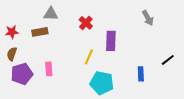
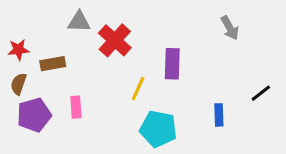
red cross: (86, 23) -> (115, 40), moved, size x1.5
brown rectangle: (40, 32) -> (53, 64), moved

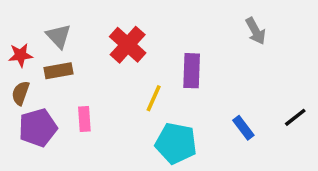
gray triangle: (79, 22) -> (59, 36), moved, turned 45
black line: (261, 93) -> (295, 117), moved
blue rectangle: (219, 115) -> (243, 128), turned -35

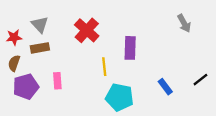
gray arrow: (255, 31) -> (184, 23), moved
yellow line: (154, 98) -> (104, 67), turned -30

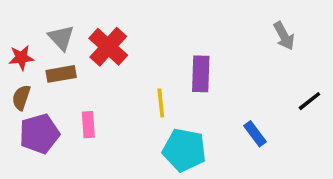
red cross: (87, 30) -> (108, 47), moved
black line: (200, 80) -> (309, 101), moved

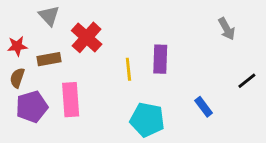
gray triangle: (61, 38) -> (49, 16), moved
yellow line: (161, 103) -> (128, 69), moved
pink rectangle: (88, 125) -> (71, 100), size x1.6

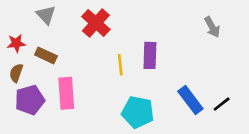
red cross: (87, 37) -> (96, 23), moved
brown rectangle: (49, 59) -> (46, 55), turned 35
black line: (247, 81) -> (222, 104), moved
blue rectangle: (204, 107) -> (190, 100), size x1.5

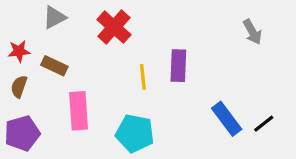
gray triangle: (46, 15) -> (54, 17), turned 45
purple pentagon: (30, 100) -> (22, 133), moved
cyan pentagon: (138, 112) -> (135, 133), moved

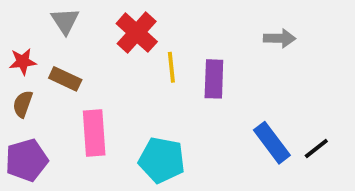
gray triangle: (54, 17) -> (65, 21), turned -35
gray arrow: (252, 32) -> (280, 38), moved, turned -60
yellow line: (143, 77) -> (171, 67), moved

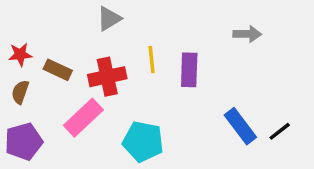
gray triangle: (65, 21) -> (109, 19), moved, turned 32
red cross: (137, 33) -> (107, 77), moved, turned 36
pink rectangle: (94, 133) -> (83, 118), turned 51

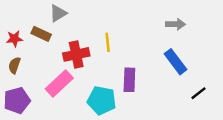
gray triangle: (109, 19) -> (58, 13), moved
brown rectangle: (58, 70) -> (41, 34), moved
purple rectangle: (189, 70) -> (129, 80), moved
blue rectangle: (240, 126) -> (175, 62), moved

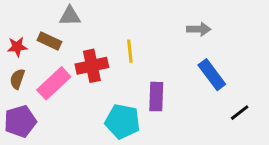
gray triangle: (58, 13) -> (70, 16), turned 30
gray arrow: (175, 24) -> (199, 29), moved
pink rectangle: (59, 83) -> (54, 83), moved

